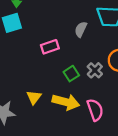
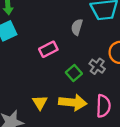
pink semicircle: (95, 110) -> (103, 106), turned 30

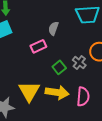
gray semicircle: (77, 27) -> (53, 28), moved
yellow triangle: (40, 102) -> (29, 91), size x1.6

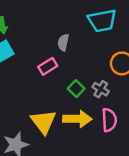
gray cross: (79, 63) -> (101, 89), moved

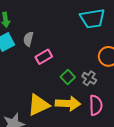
gray semicircle: (63, 42) -> (28, 39), moved
yellow triangle: (43, 122) -> (38, 105), turned 40

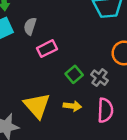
yellow arrow: (68, 103) -> (72, 106), size x0.6
yellow triangle: (38, 105) -> (37, 106), turned -50

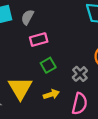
green square: (74, 74) -> (48, 65), moved
yellow arrow: (72, 106) -> (51, 94), turned -35

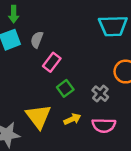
pink rectangle: (39, 40) -> (52, 62), turned -30
pink semicircle: (80, 104) -> (104, 125), turned 85

